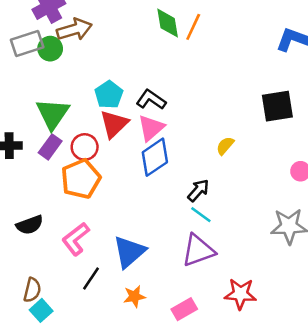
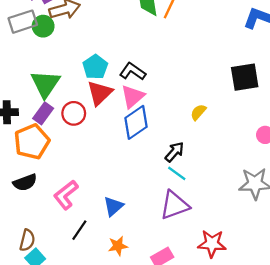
orange pentagon: (81, 179) -> (32, 142), moved
blue triangle: (129, 252) -> (113, 206), size x0.7

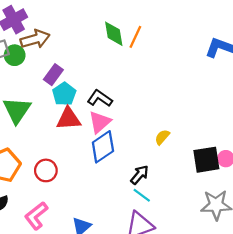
black square: (245, 77) -> (206, 160), moved
red triangle: (100, 93) -> (69, 119), turned 40
purple rectangle: (43, 113) -> (53, 75), moved
red circle: (74, 113) -> (46, 170), moved

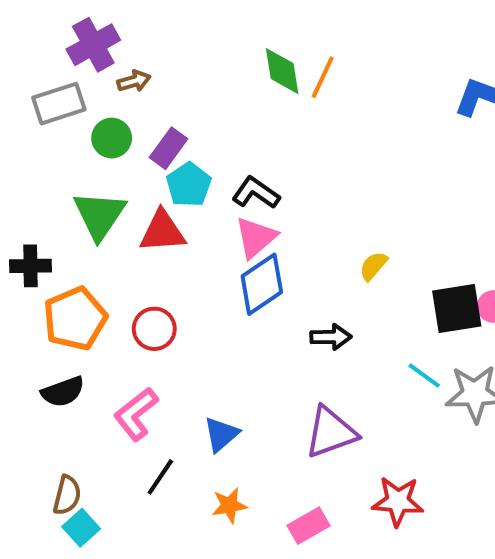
brown arrow: (35, 39) -> (134, 81), size x0.6
green circle: (15, 55) -> (112, 138), moved
red triangle: (69, 119) -> (162, 231), moved
black arrow: (140, 175) -> (331, 337), turned 48
cyan line: (142, 195) -> (424, 375), moved

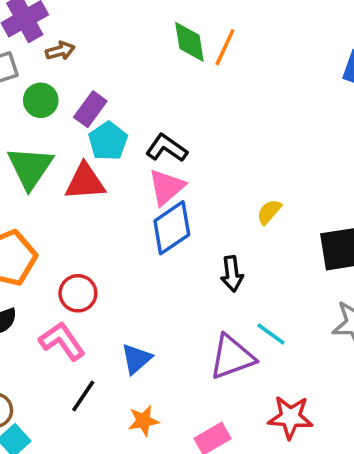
red circle: (154, 329) -> (78, 293), moved
black arrow: (331, 337) -> (232, 274), turned 84
cyan line: (424, 375) -> (271, 334), moved
pink L-shape: (136, 414) -> (62, 341), turned 93

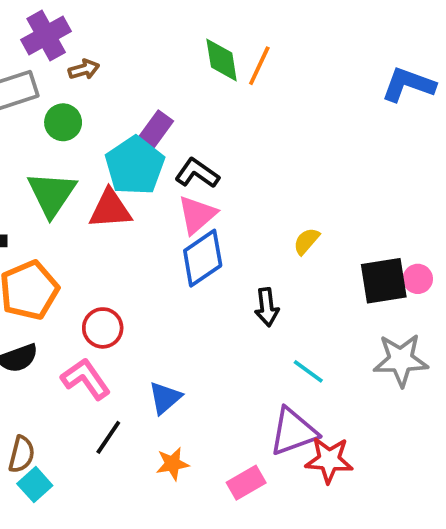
purple rectangle: (90, 109) -> (156, 130), moved
cyan pentagon: (108, 141) -> (135, 166), size x1.4
purple triangle: (232, 357) -> (293, 432), moved

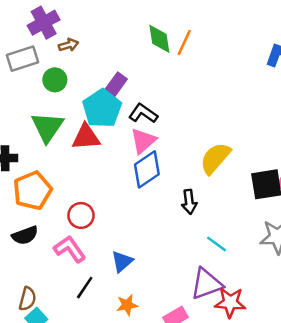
yellow semicircle: (306, 241) -> (215, 158), size x1.8

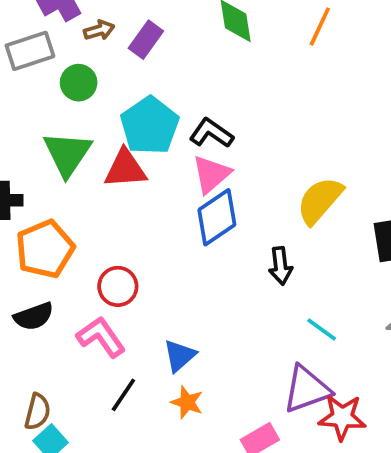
orange line: (184, 43) -> (320, 27), moved
purple rectangle: (116, 85) -> (146, 40), moved
orange star: (127, 305) -> (187, 402), moved, turned 30

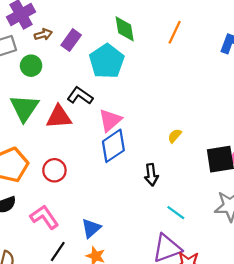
cyan pentagon: (150, 126) -> (107, 61), moved
black L-shape: (211, 133) -> (80, 96), moved
yellow semicircle: (320, 200) -> (175, 136), size x0.5
red circle: (118, 286) -> (54, 170), moved

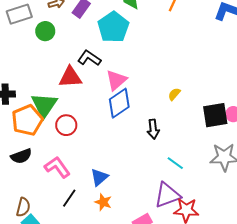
green triangle: (24, 108) -> (44, 105), moved

